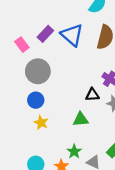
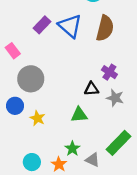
pink rectangle: (22, 45) -> (13, 51), moved
gray circle: (38, 71) -> (31, 79), moved
blue circle: (36, 100) -> (15, 106), moved

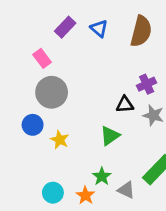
blue triangle: (70, 26) -> (99, 29), size x0.6
pink rectangle: (13, 51) -> (42, 58), moved
purple cross: (109, 72) -> (147, 84), turned 32
green triangle: (79, 115) -> (110, 136), turned -30

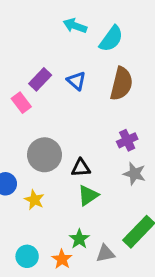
pink rectangle: (42, 58) -> (21, 103), moved
gray circle: (52, 92) -> (44, 155), moved
black triangle: (125, 104) -> (81, 168), moved
gray triangle: (126, 190) -> (105, 253), turned -36

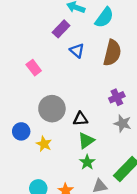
purple rectangle: (40, 79) -> (61, 29), moved
green star: (79, 239) -> (87, 162), moved

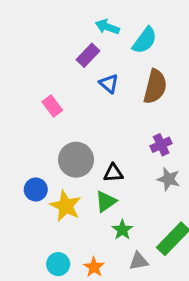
green triangle: (86, 141) -> (106, 201), moved
yellow star: (44, 144) -> (66, 206), size x1.5

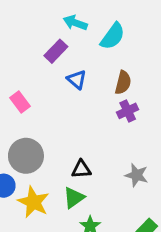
brown semicircle: (155, 87) -> (123, 83), size x0.7
purple cross: (161, 145) -> (128, 111), moved
gray circle: (76, 160) -> (26, 156), moved

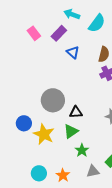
pink rectangle: (20, 102) -> (34, 33), moved
gray circle: (26, 156) -> (53, 100), moved

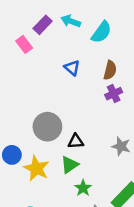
purple rectangle: (59, 33) -> (43, 25), moved

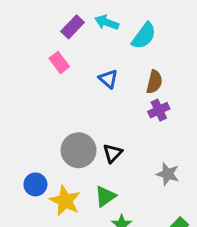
pink rectangle: (24, 44) -> (59, 63), moved
black triangle: (76, 141) -> (113, 153), moved, turned -42

